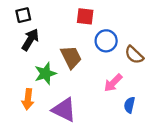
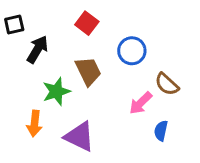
black square: (23, 15) -> (14, 25), moved
red square: (85, 16) -> (87, 23), moved, turned 30
brown semicircle: (134, 55) -> (167, 84), moved

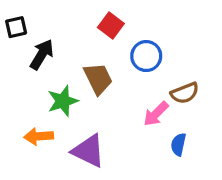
red square: (87, 23) -> (111, 25), moved
brown semicircle: (167, 84) -> (185, 93), turned -65
orange arrow: (34, 123) -> (39, 136), turned 80

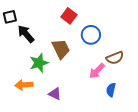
black arrow: (42, 54) -> (26, 34), turned -72
purple triangle: (88, 151) -> (55, 94), size x0.6

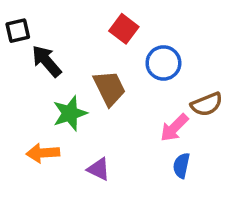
blue semicircle: (111, 90) -> (181, 166), moved

